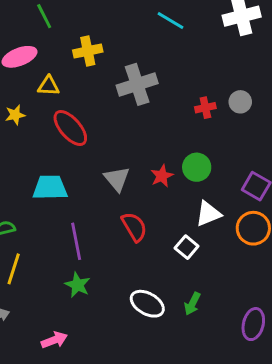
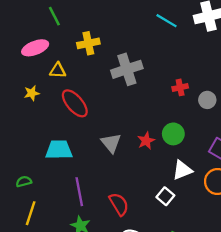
cyan line: (171, 21) -> (167, 21), moved
gray circle: (240, 102) -> (207, 100), moved
red semicircle: (134, 227) -> (119, 204), moved

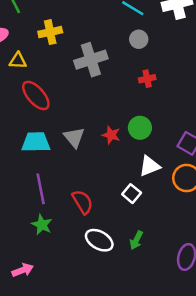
gray circle: (207, 100) -> (139, 39), moved
red star: (146, 141) -> (111, 135), turned -30
cyan trapezoid: (59, 150) -> (36, 142), moved

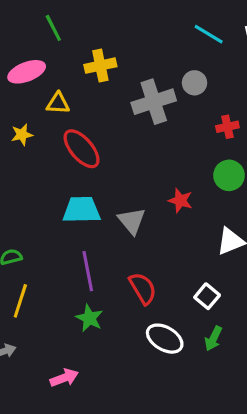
gray circle: (139, 39) -> (194, 83), moved
green circle: (140, 128) -> (229, 175), moved
gray triangle: (74, 137) -> (132, 221), moved
white square: (132, 194) -> (207, 296), moved

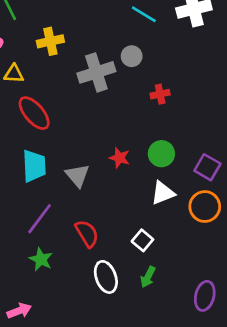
green circle: (229, 175) -> (161, 154), moved
cyan trapezoid: (82, 210) -> (34, 166), turned 88
purple line: (88, 271) -> (40, 219), turned 48
white ellipse: (165, 339) -> (106, 277), turned 40

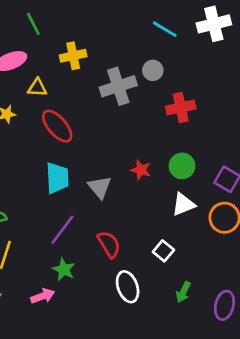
red cross: (160, 94) -> (181, 108), size x1.5
green arrow: (148, 277) -> (183, 292), moved
pink arrow: (19, 311) -> (43, 296), moved

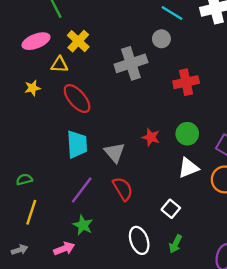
yellow cross: (73, 56) -> (78, 41), moved, turned -35
gray circle: (153, 70) -> (161, 39), moved
red semicircle: (109, 244) -> (123, 189), moved
green arrow: (183, 292) -> (175, 244), moved

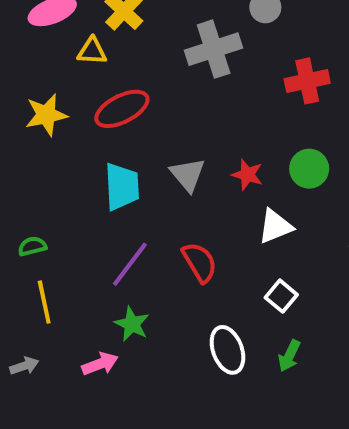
yellow star: (32, 88) -> (46, 115), moved, size x1.5
red ellipse: (77, 99) -> (122, 109), turned -76
gray triangle: (115, 152) -> (188, 175), moved
white triangle: (188, 168) -> (275, 226), moved
yellow line: (31, 212) -> (44, 302), turned -30

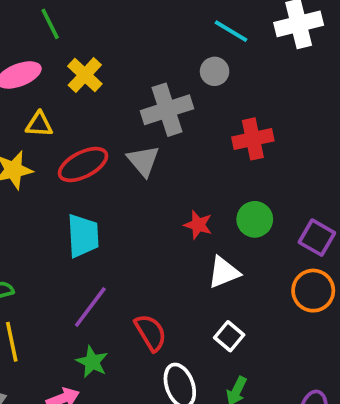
yellow triangle: (92, 51) -> (39, 124), moved
gray triangle: (188, 175) -> (143, 161), moved
red semicircle: (200, 262) -> (151, 333), moved

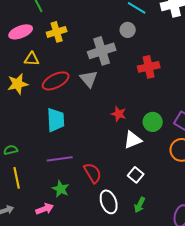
yellow cross: (85, 75) -> (57, 32), turned 30
green circle: (255, 219) -> (153, 122), moved
purple line: (90, 307) -> (60, 159), turned 45

